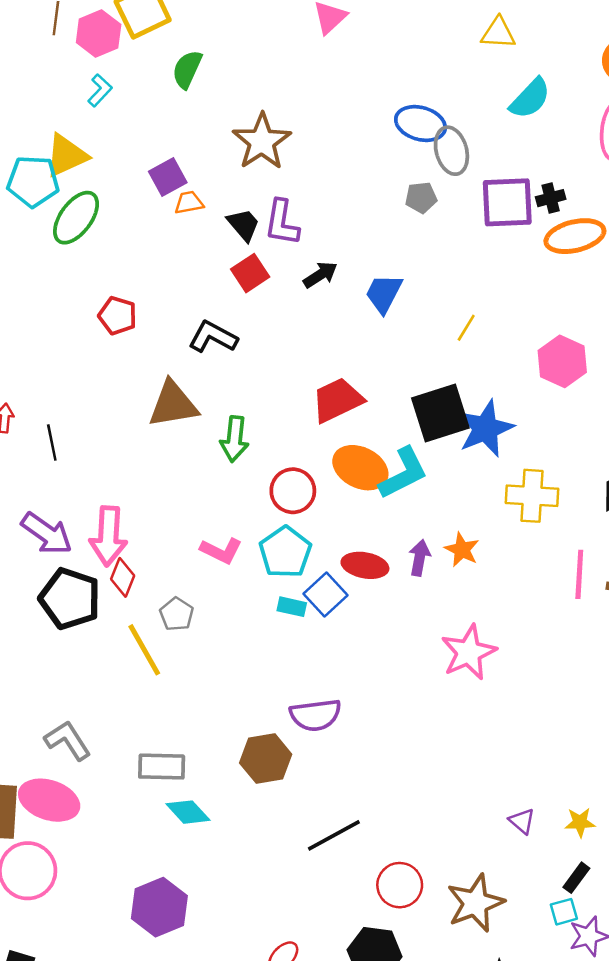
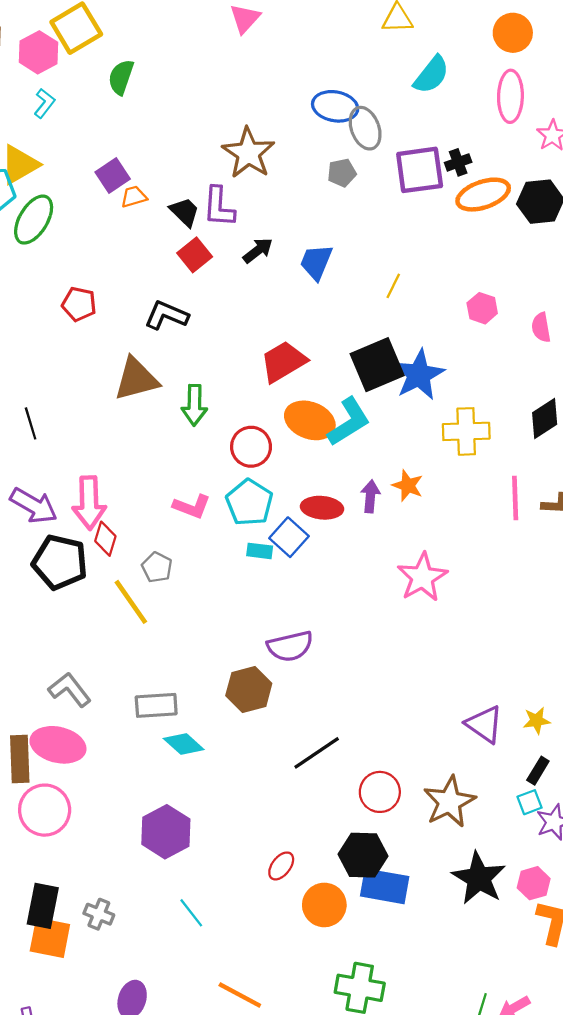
brown star: (262, 142) -> (248, 153), moved
pink hexagon: (562, 361) -> (482, 308), size x0.7
purple triangle: (522, 821) -> (484, 724), size x1.6

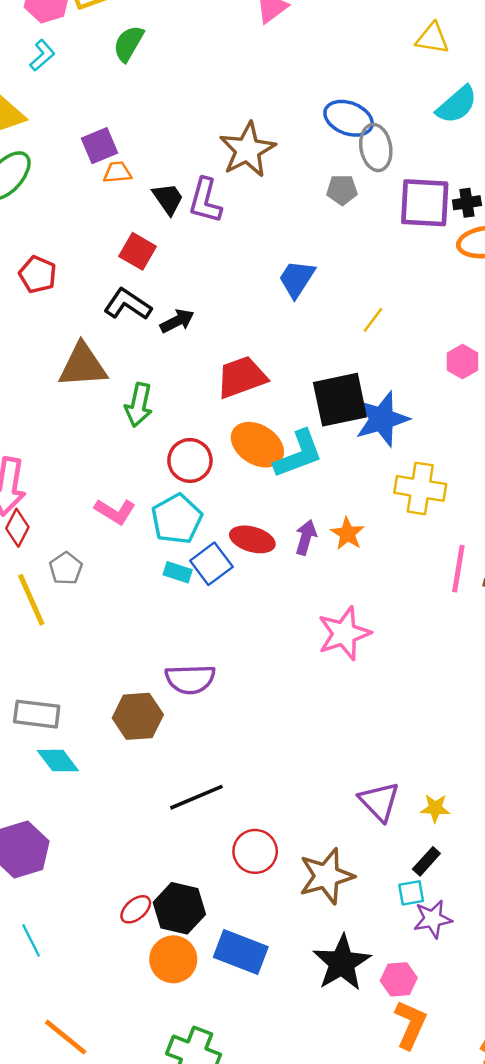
black arrow: (258, 250) -> (177, 321), moved
red square: (195, 255) -> (138, 251), moved, turned -32
black hexagon: (363, 855) -> (179, 908), moved

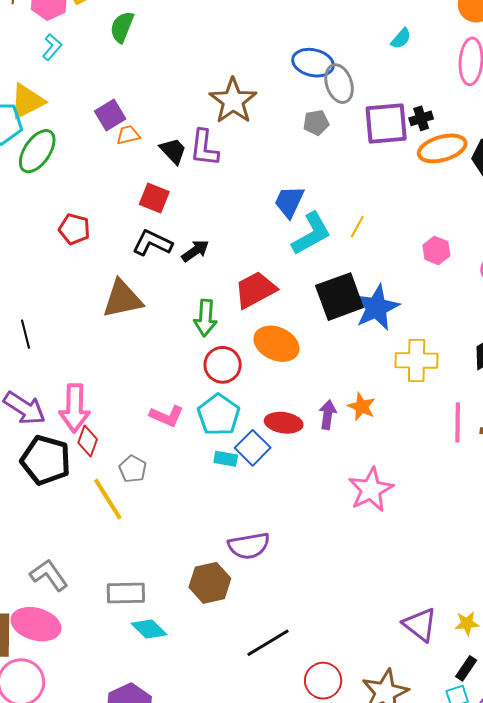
cyan semicircle: (457, 105) -> (401, 38), size x0.6
green arrow: (139, 405) -> (205, 318), moved
cyan L-shape: (298, 454) -> (311, 234), moved

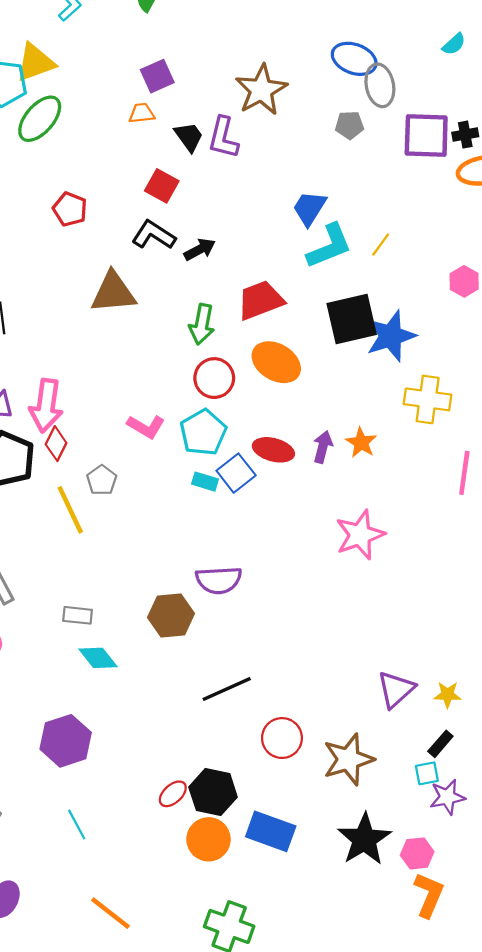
purple square: (110, 115) -> (157, 76), moved
gray rectangle: (126, 593) -> (78, 615), size x0.7
purple triangle: (420, 624) -> (396, 689), turned 33

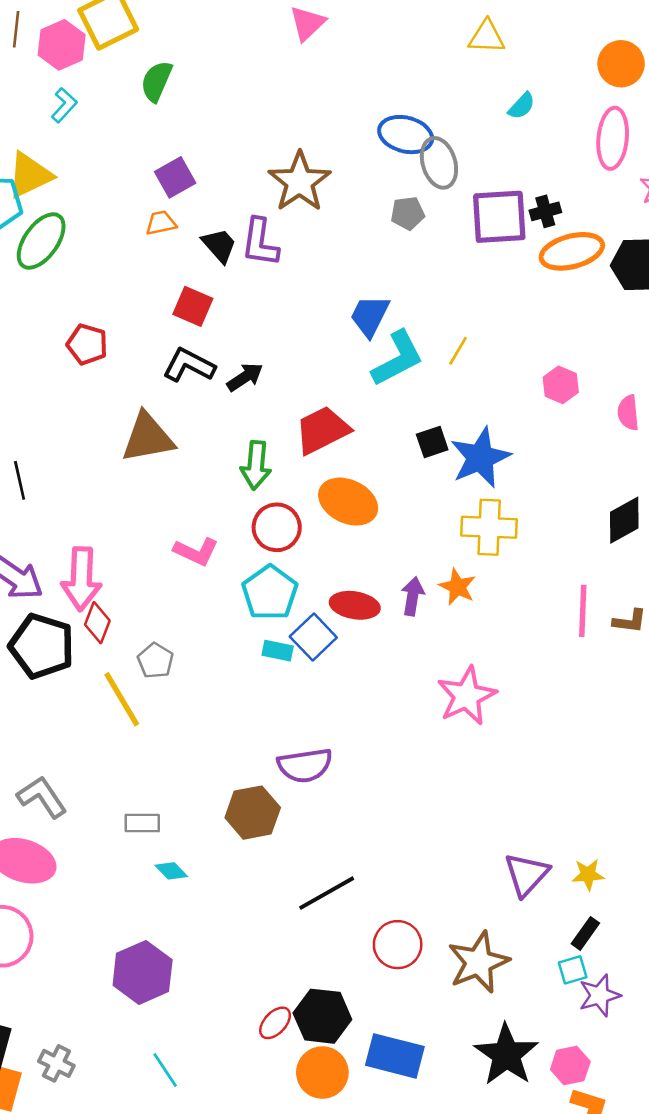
black square: (352, 319) -> (432, 442), size x0.5
yellow cross: (428, 399) -> (489, 527), moved
pink L-shape: (146, 427) -> (196, 552), moved
cyan diamond: (98, 658) -> (171, 871), size x0.7

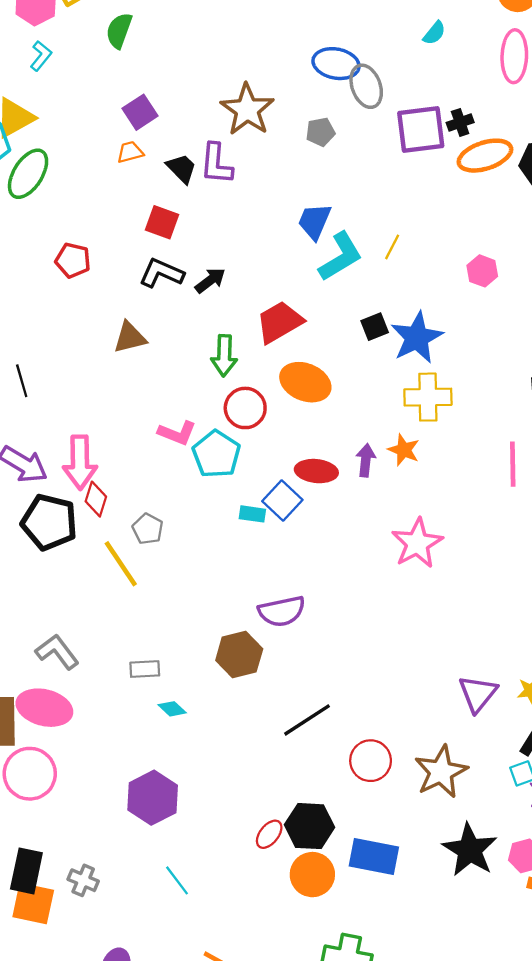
gray pentagon: (408, 213) -> (320, 132), moved
brown triangle: (148, 438) -> (130, 337), size x0.7
cyan pentagon: (270, 593) -> (216, 454), moved

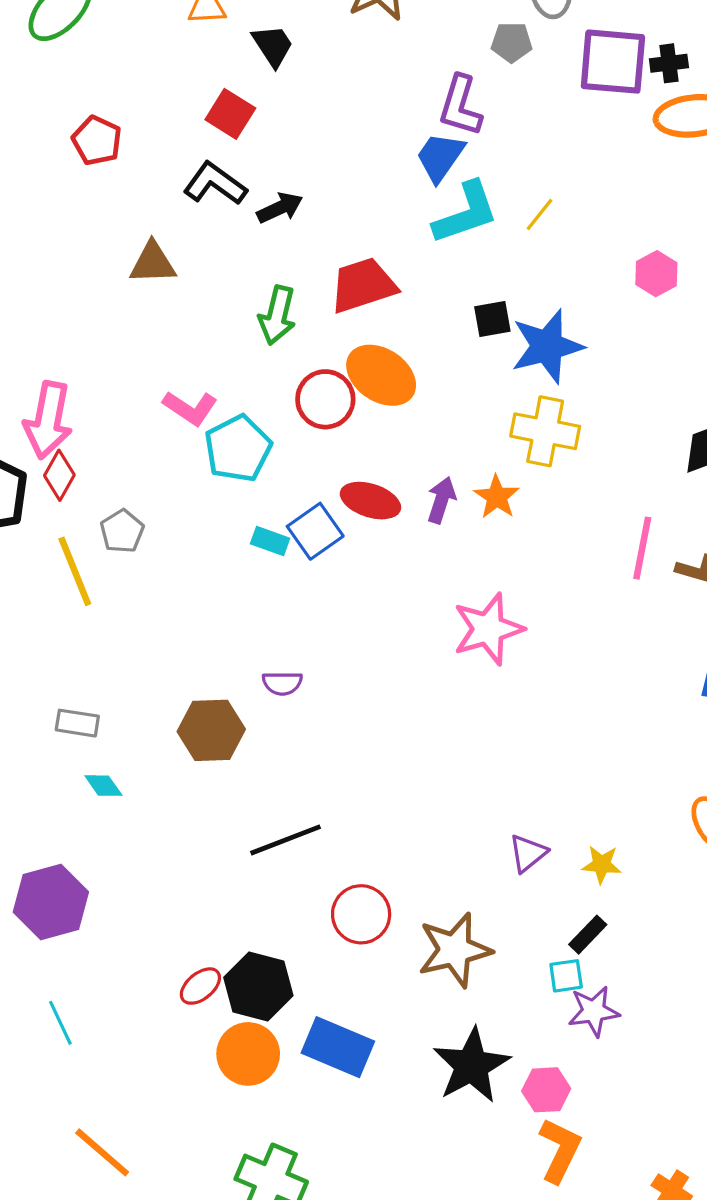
gray pentagon: (320, 132) -> (512, 42), moved
purple L-shape: (216, 164) -> (460, 106), moved
red circle: (245, 408) -> (325, 399), moved
purple semicircle: (282, 611) -> (282, 683), size x0.6
purple triangle: (478, 694) -> (528, 853), size x0.7

